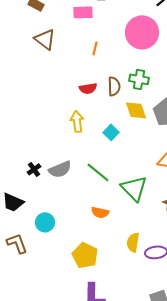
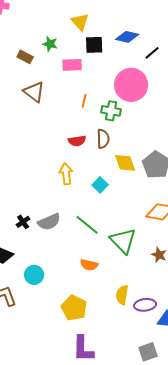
green cross: (139, 79) -> (111, 111), moved

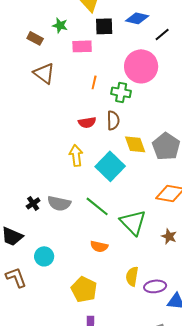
cyan square: (100, 185) -> (110, 166), size x1.8
gray semicircle: (49, 222) -> (59, 203), turned 35

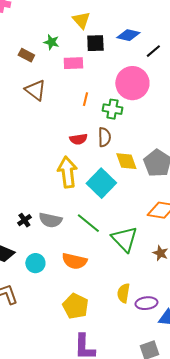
yellow arrow: (76, 155) -> (67, 172), size x1.4
orange semicircle: (99, 246) -> (74, 261), moved, size x1.4
cyan circle: (44, 256) -> (35, 263), moved

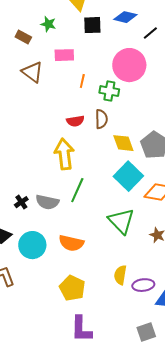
pink rectangle: (73, 63) -> (64, 55), moved
cyan square: (101, 183) -> (128, 176), moved
green line: (88, 223) -> (77, 190), moved, turned 75
cyan circle: (35, 263) -> (32, 245), size x1.4

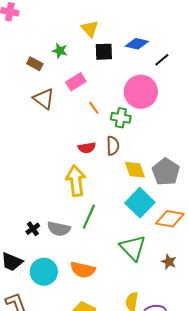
pink rectangle: (64, 55) -> (76, 82), turned -30
orange line: (82, 81) -> (94, 108), turned -48

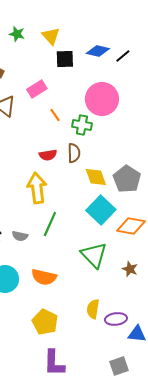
green star: (60, 51) -> (17, 34), moved
black line: (162, 60) -> (123, 56), moved
gray semicircle: (59, 229) -> (20, 236), size x0.7

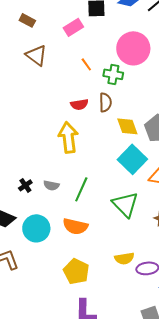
pink rectangle: (37, 89) -> (73, 27), moved
green line: (50, 224) -> (81, 189), moved
yellow semicircle: (93, 309) -> (124, 258), turned -108

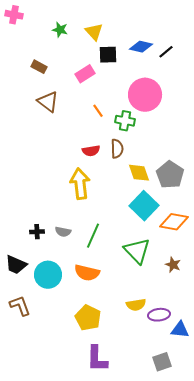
black cross: (25, 185) -> (37, 232), turned 32

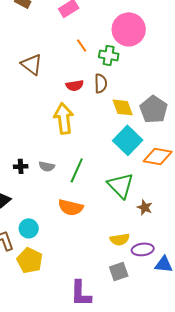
brown triangle: (48, 102) -> (32, 64), moved
brown star: (173, 265) -> (145, 207), moved
cyan circle: (48, 275) -> (29, 228), moved, size x0.7
yellow pentagon: (88, 318) -> (30, 260), moved
gray square: (162, 362) -> (119, 271), moved

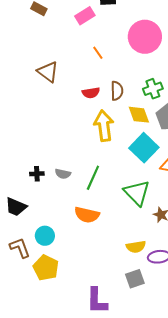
green cross: (109, 55) -> (153, 89), moved, turned -30
yellow arrow: (64, 118) -> (104, 126), moved

